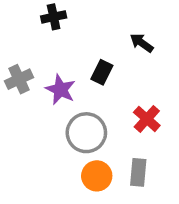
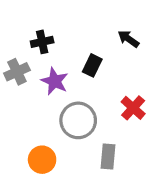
black cross: (54, 17) -> (42, 42), moved
gray rectangle: (138, 172) -> (108, 157), moved
orange circle: (97, 176) -> (42, 160), moved

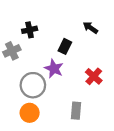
purple star: (55, 81) -> (54, 69), moved
gray circle: (78, 120) -> (33, 85), moved

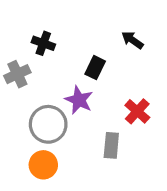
black cross: (30, 30) -> (43, 43), turned 32
gray rectangle: (76, 111) -> (111, 145), moved

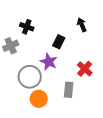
black arrow: (132, 40) -> (82, 25), turned 32
orange circle: (43, 165) -> (39, 99), moved

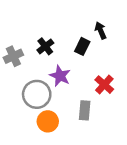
black cross: (27, 27) -> (45, 46), moved, turned 32
black rectangle: (59, 42) -> (82, 46), moved

